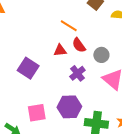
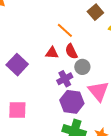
gray circle: (101, 55) -> (82, 67), moved
purple hexagon: (69, 107) -> (72, 102), moved

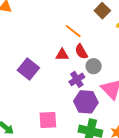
pink square: (17, 110) -> (48, 120), moved

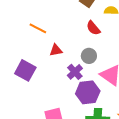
orange line: (73, 31) -> (38, 28), moved
red semicircle: (81, 52) -> (93, 28), moved

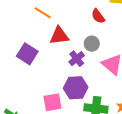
red triangle: (56, 50) -> (59, 36), size x1.5
purple hexagon: (88, 92) -> (76, 88), moved

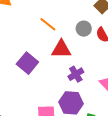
gray circle: (92, 44) -> (84, 29), moved

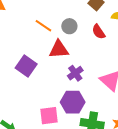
gray circle: (84, 29) -> (69, 26), moved

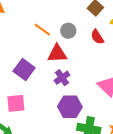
purple cross: (75, 73) -> (62, 78), moved
pink square: (49, 116) -> (16, 103), moved

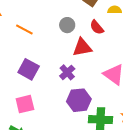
orange line: (42, 30) -> (24, 30), moved
red triangle: (57, 54) -> (82, 47), moved

